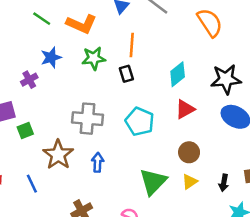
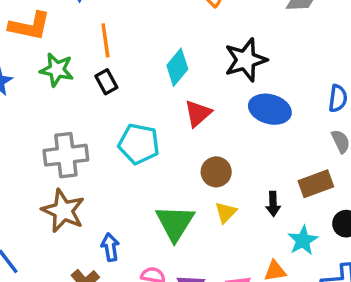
green star: (94, 58) -> (57, 70), turned 30
brown star: (58, 155) -> (63, 211), moved
blue arrow: (98, 162) -> (110, 247), moved

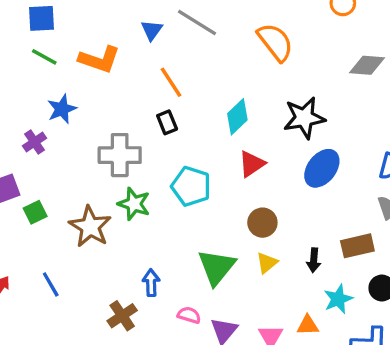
orange line: (105, 40) -> (171, 82), turned -32
green star: (57, 70) -> (134, 204), moved
blue ellipse: (270, 109) -> (322, 168), turned -75
gray cross: (66, 155) -> (120, 155), moved
brown star: (63, 211) -> (90, 227), moved

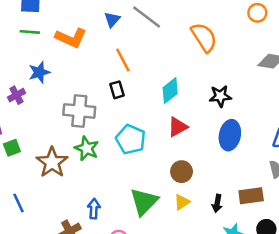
green line: (44, 57) -> (30, 32), turned -30
black star: (304, 118) -> (220, 96), size x0.7
blue ellipse: (322, 168) -> (230, 135), turned -32

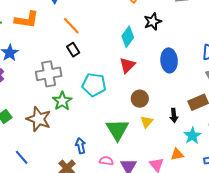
cyan diamond: (170, 91) -> (128, 37), moved
black star: (220, 96) -> (153, 22), moved
green star: (87, 148) -> (62, 101), turned 30

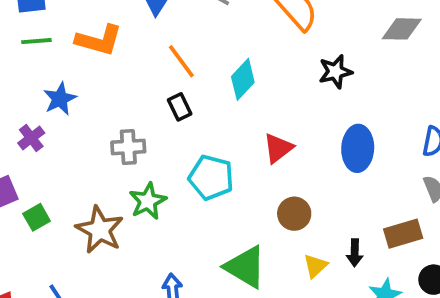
cyan diamond: (128, 37) -> (243, 79), moved
gray cross: (49, 74) -> (128, 147), size x0.7
yellow triangle: (147, 122) -> (315, 266), moved
green triangle: (117, 130) -> (245, 267), turned -35

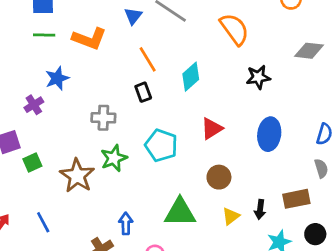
green triangle: (245, 267) -> (180, 212), turned -36

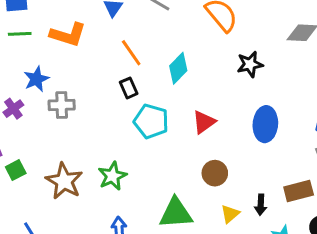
gray cross: (103, 118) -> (62, 105), moved
cyan pentagon: (161, 145) -> (151, 121), moved
green star: (114, 158) -> (112, 176), moved

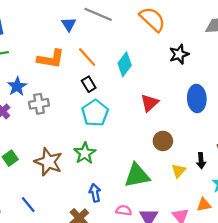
orange L-shape: (68, 35) -> (51, 59), moved
cyan pentagon: (151, 121) -> (95, 113), moved, turned 30

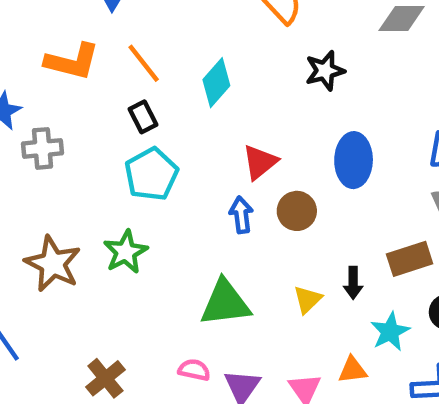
brown circle: (163, 141) -> (297, 211), moved
blue arrow: (95, 193) -> (241, 215), moved

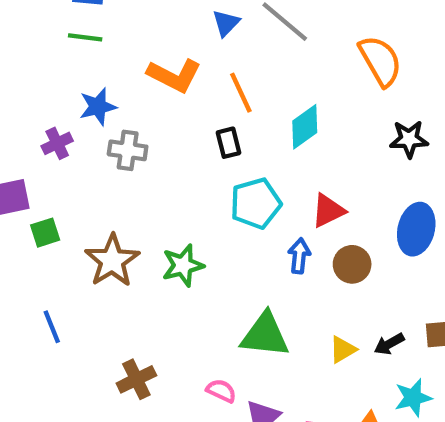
cyan pentagon: (151, 174) -> (256, 203), moved
black arrow: (353, 283) -> (389, 344), turned 48

